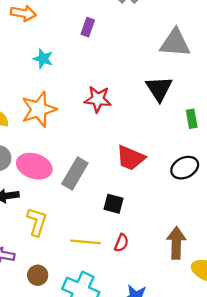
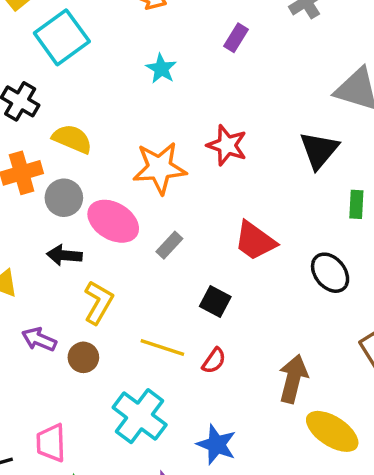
orange star: (39, 109) -> (160, 168), moved
black ellipse: (185, 168) -> (330, 273), turned 64
gray rectangle: (75, 173) -> (169, 245), size x0.6
brown circle: (38, 275) -> (83, 357), moved

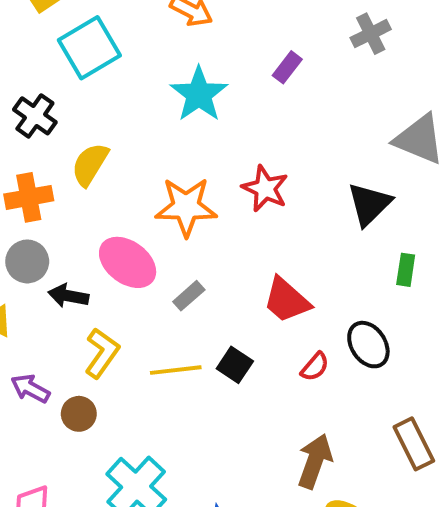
cyan star: (161, 69) -> (199, 94), size x1.6
yellow semicircle: (72, 139) -> (90, 164), turned -87
gray circle: (64, 198) -> (27, 261), moved
yellow line: (162, 348) -> (176, 370), moved, turned -30
red semicircle: (214, 361) -> (315, 367), moved

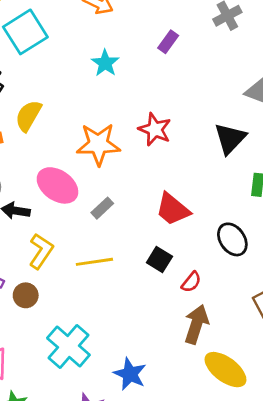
cyan star: (199, 94) -> (105, 63), size x0.7
black square: (235, 365) -> (159, 259), moved
red semicircle: (315, 367) -> (191, 282), moved

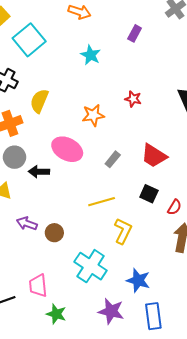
red star: (155, 129) -> (133, 99), size x0.7
orange star: (98, 144) -> (93, 115), size x0.7
gray rectangle: (102, 208) -> (113, 159), moved
yellow L-shape: (41, 251) -> (123, 231), moved

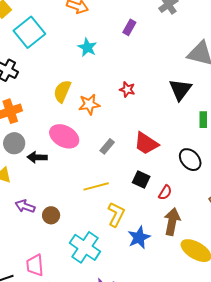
yellow semicircle: (39, 101) -> (62, 91), moved
blue star: (138, 280) -> (139, 237), moved, turned 30

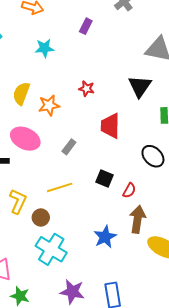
cyan star: (87, 47) -> (44, 48), turned -30
red trapezoid: (146, 143) -> (110, 126), moved, turned 60
yellow L-shape: (116, 214) -> (18, 201), moved
brown circle: (51, 215) -> (41, 218), moved

